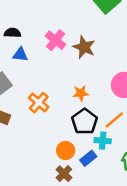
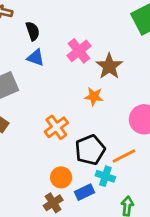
black semicircle: (12, 33) -> (33, 31), turned 56
orange star: (81, 93) -> (94, 96), moved
orange cross: (39, 103) -> (56, 127), moved

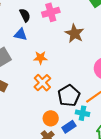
black semicircle: (33, 31) -> (25, 15), moved
pink cross: (79, 51) -> (51, 12), moved, turned 30
orange star: (94, 96) -> (40, 58), moved

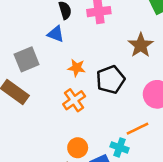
brown star: (75, 33) -> (141, 45), moved
black pentagon: (69, 96) -> (110, 80), moved

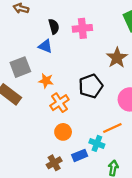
orange star: (77, 68) -> (46, 81), moved
orange circle: (78, 148) -> (63, 132), moved

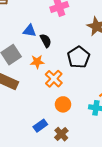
black semicircle: (54, 26) -> (46, 41), moved
blue rectangle: (80, 155) -> (40, 126), moved

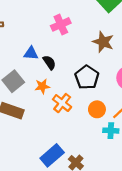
orange circle: (63, 104) -> (97, 109), moved
blue rectangle: (40, 126) -> (52, 155), size x1.5

